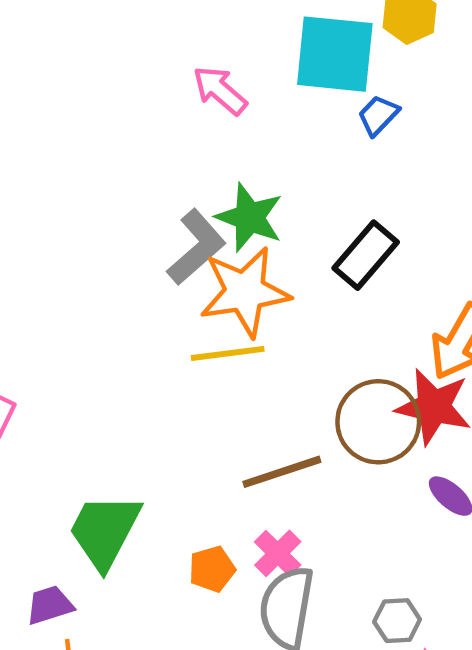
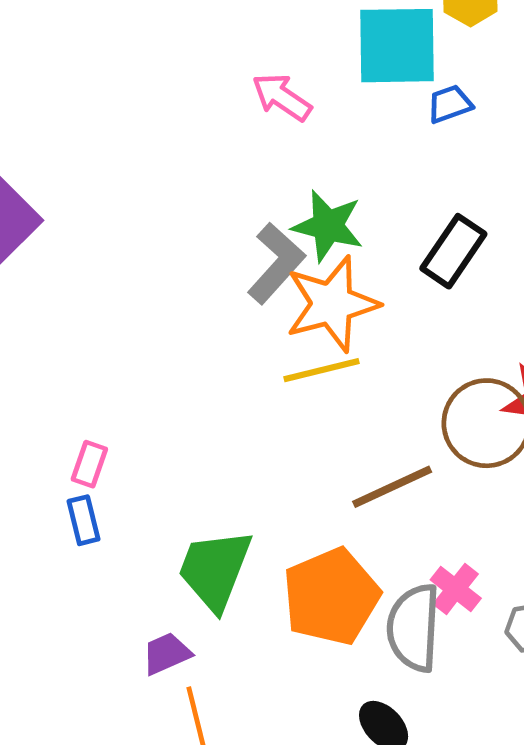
blue trapezoid: (378, 115) -> (450, 104), turned 33
pink cross: (278, 553) -> (456, 589), moved
orange pentagon: (212, 569) -> (331, 597), size x2.0

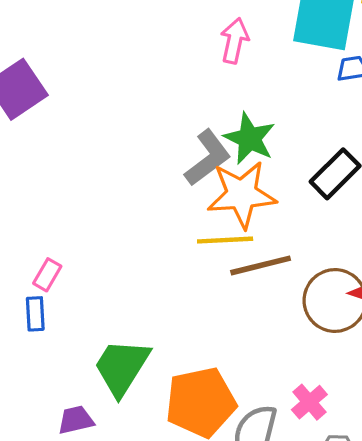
pink arrow: (282, 97) -> (235, 41), turned 57
brown line: (392, 487) -> (261, 265), moved
pink cross: (456, 589) -> (309, 402), moved

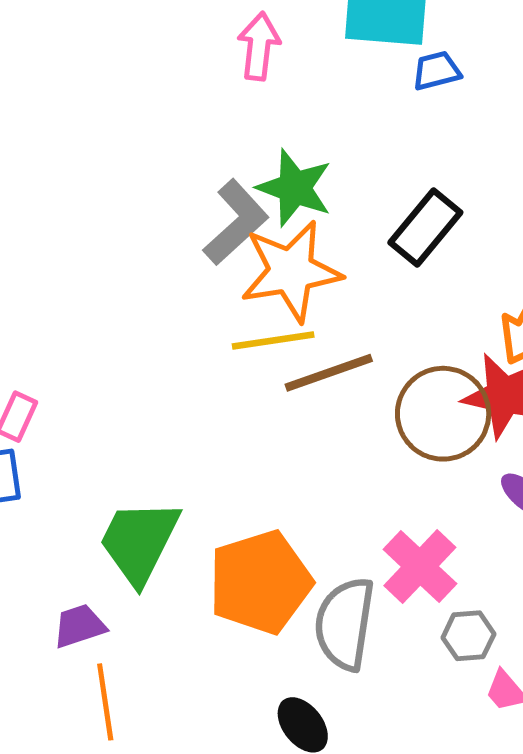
pink cross: (309, 402) -> (420, 567), size x1.4

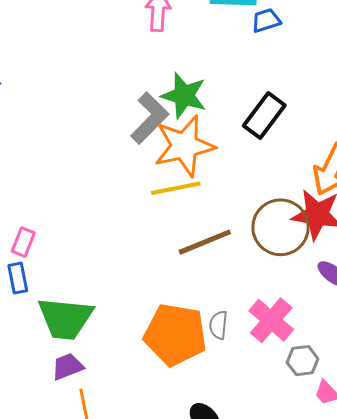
brown line: (329, 373) -> (205, 242), moved
green trapezoid: (139, 542) -> (65, 318), moved, turned -108
orange pentagon: (260, 582) -> (175, 335), turned 30
gray semicircle: (345, 624) -> (218, 325), moved, size x0.5

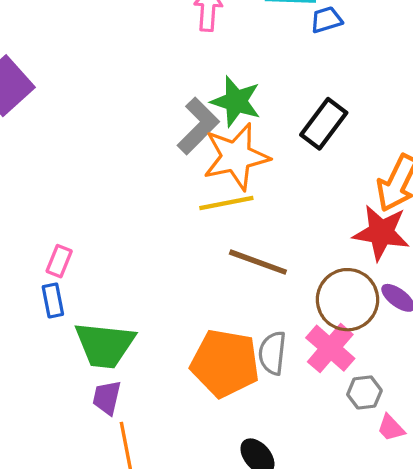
brown circle: (281, 227) -> (347, 300), moved
brown line: (205, 242) -> (258, 262), turned 42
gray semicircle: (218, 325) -> (272, 353), size x1.4
purple trapezoid: (67, 366) -> (107, 398), turned -56

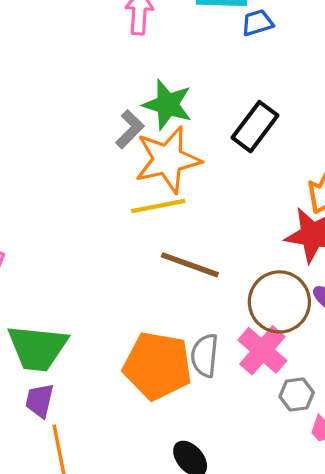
gray L-shape: (198, 126) -> (130, 129), size x0.7

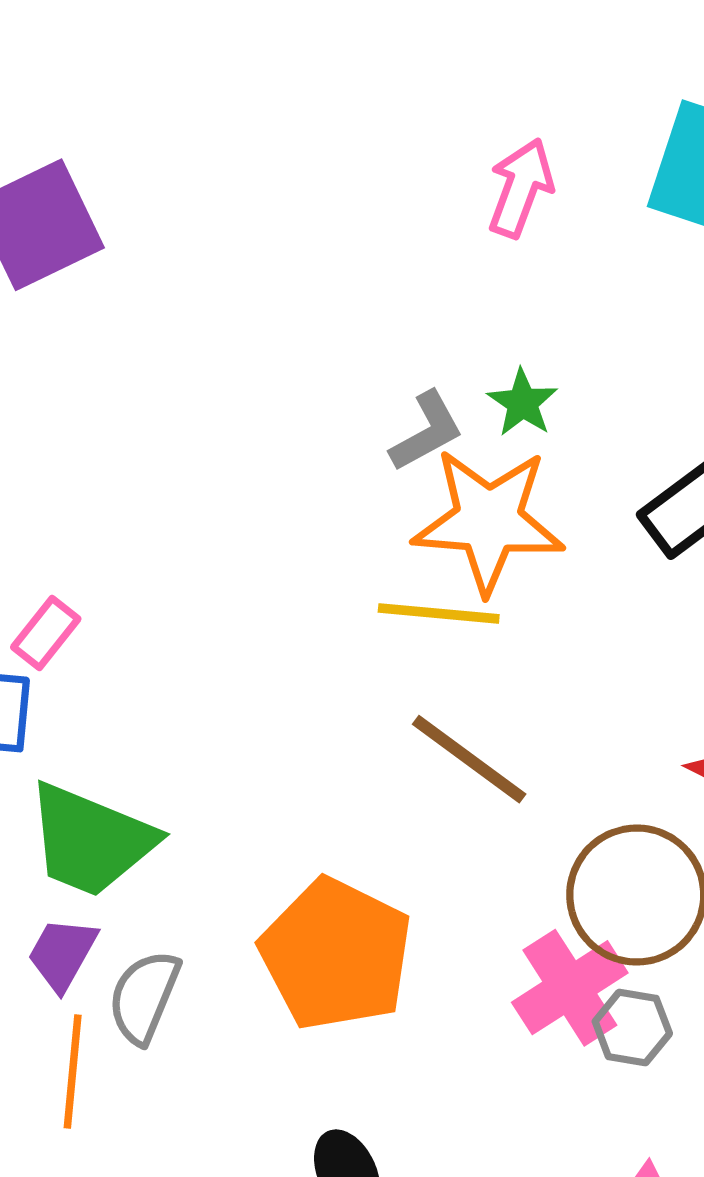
green star: (167, 105) -> (523, 403), size x0.6
gray semicircle: (205, 355) -> (144, 997), moved
gray hexagon: (297, 395) -> (632, 1027), moved

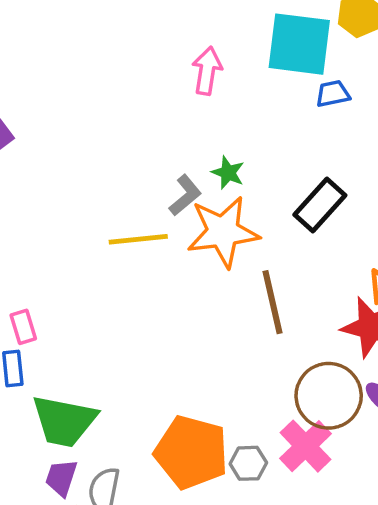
yellow line: (439, 613) -> (138, 239), moved
pink rectangle: (46, 633) -> (23, 327), turned -44
brown line: (469, 759) -> (272, 302), moved, turned 52
gray hexagon: (632, 1027) -> (248, 463), moved

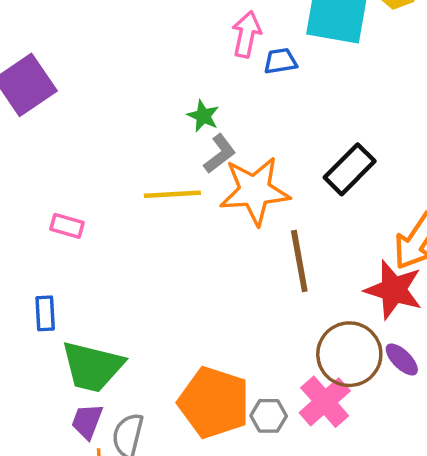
blue trapezoid: (333, 94) -> (280, 61), moved
green star: (228, 173) -> (203, 116), moved
pink rectangle: (23, 327) -> (67, 226), moved, turned -60

